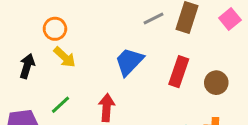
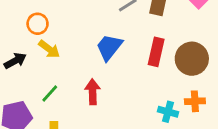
black arrow: (27, 66) -> (15, 61), turned 50
brown circle: (216, 83) -> (192, 59), size x1.5

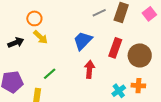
red arrow: (93, 92) -> (89, 69), moved
green line: (50, 94) -> (50, 74), moved
cyan cross: (168, 112) -> (119, 91), turned 32

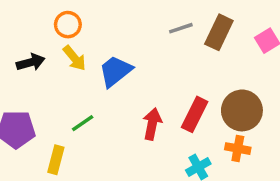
blue trapezoid: (83, 41) -> (115, 71), moved
red rectangle: (115, 48) -> (195, 114), moved
orange cross: (138, 86) -> (238, 149), moved

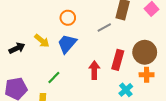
orange circle: (68, 25) -> (68, 18), moved
gray line: (181, 28) -> (104, 27), moved

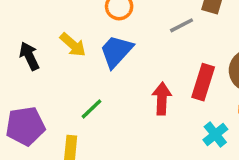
black arrow: (17, 48) -> (29, 56), turned -91

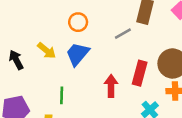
green line: (91, 109) -> (62, 95), turned -42

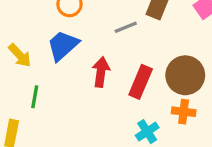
yellow arrow: (47, 51) -> (20, 55), moved
red arrow: (111, 86) -> (101, 72), moved

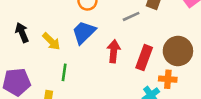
orange cross: (184, 112) -> (168, 79), moved

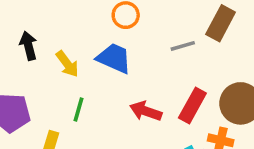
blue trapezoid: (84, 32) -> (114, 58), turned 60
red arrow: (114, 51) -> (146, 111), moved, turned -85

